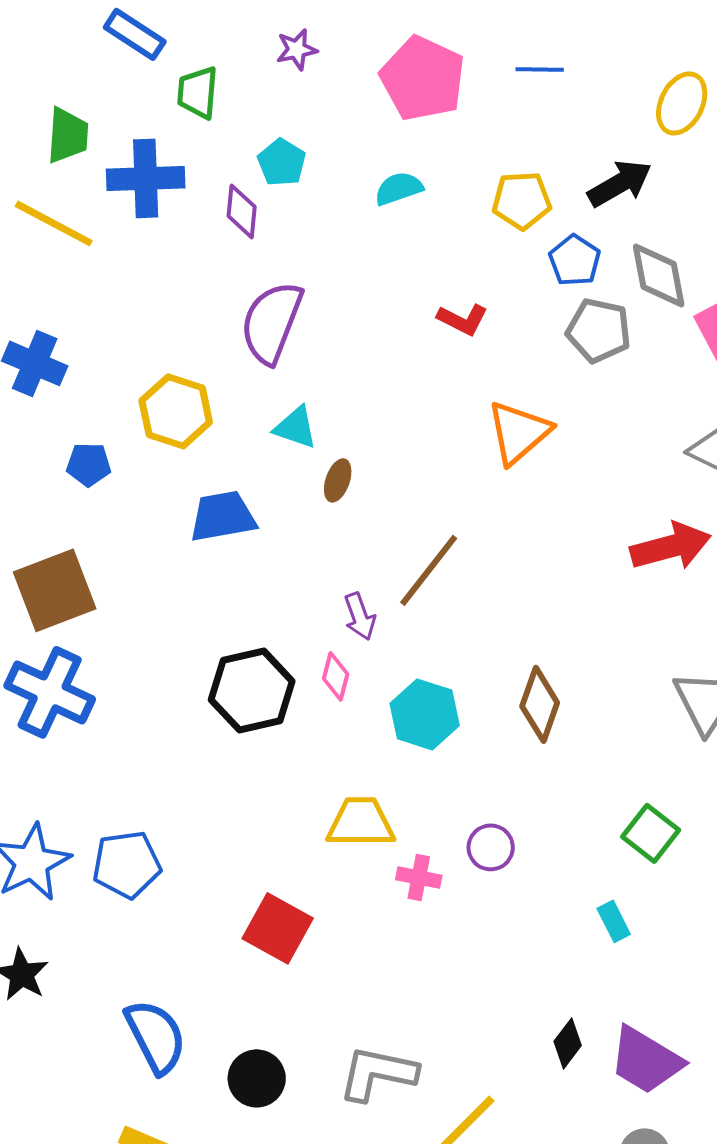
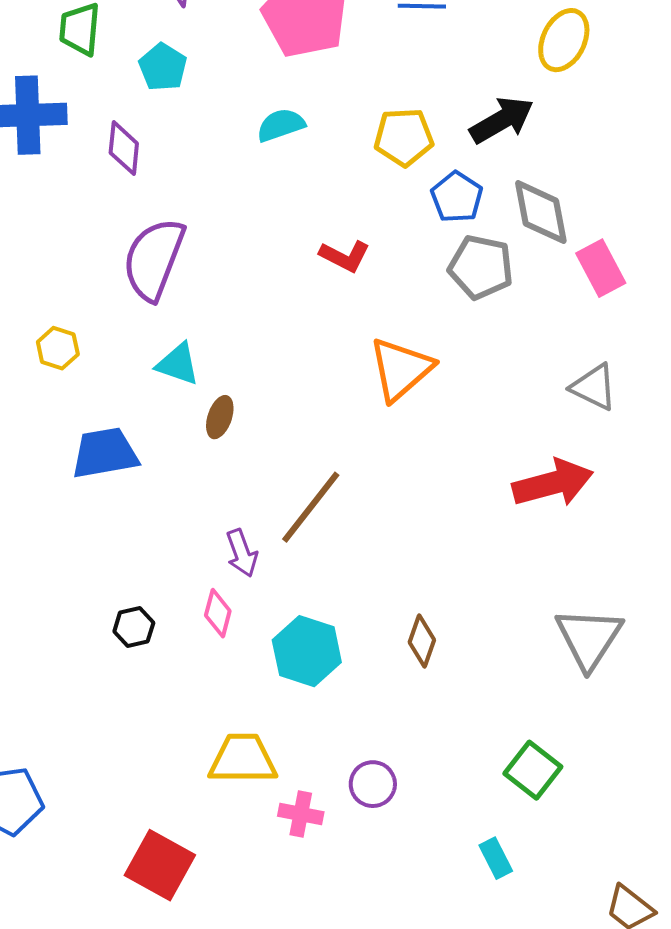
cyan pentagon: (282, 162) -> (163, 67), moved
yellow hexagon: (176, 411) -> (58, 348), size x0.6
black hexagon: (252, 690) -> (134, 627), size x0.5
brown diamond: (540, 704) -> (422, 641), size x0.7

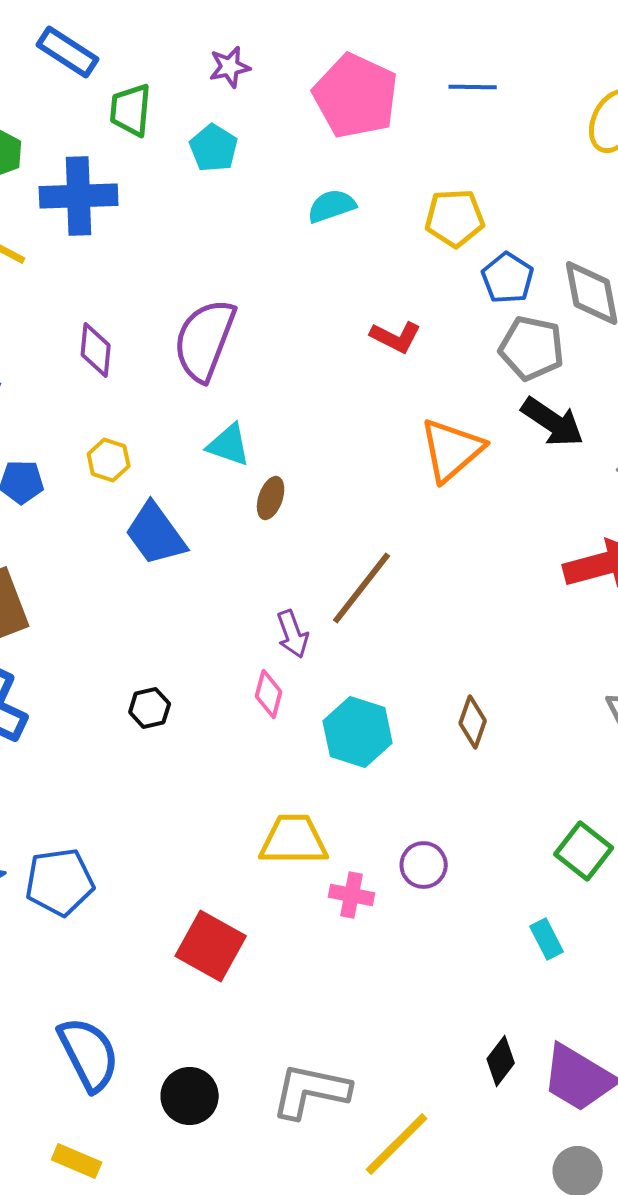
black arrow: (502, 120) -> (553, 422), moved, turned 64
purple diamond: (124, 148) -> (96, 350), moved
yellow hexagon: (58, 348) -> (109, 460), moved
blue trapezoid: (105, 453) -> (156, 534), turned -116
black hexagon: (134, 627) -> (150, 708), moved

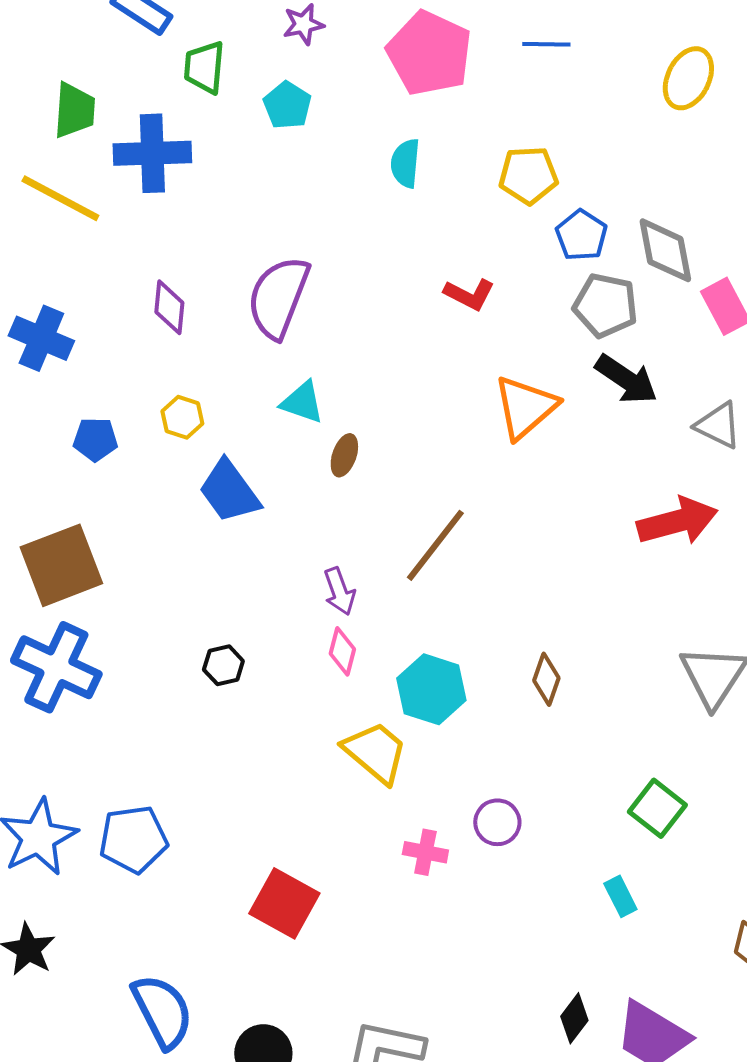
cyan semicircle: (332, 206) -> (405, 163), turned -66
purple arrow: (293, 634) -> (339, 591), moved
yellow trapezoid: (294, 840) -> (375, 752), moved, turned 40

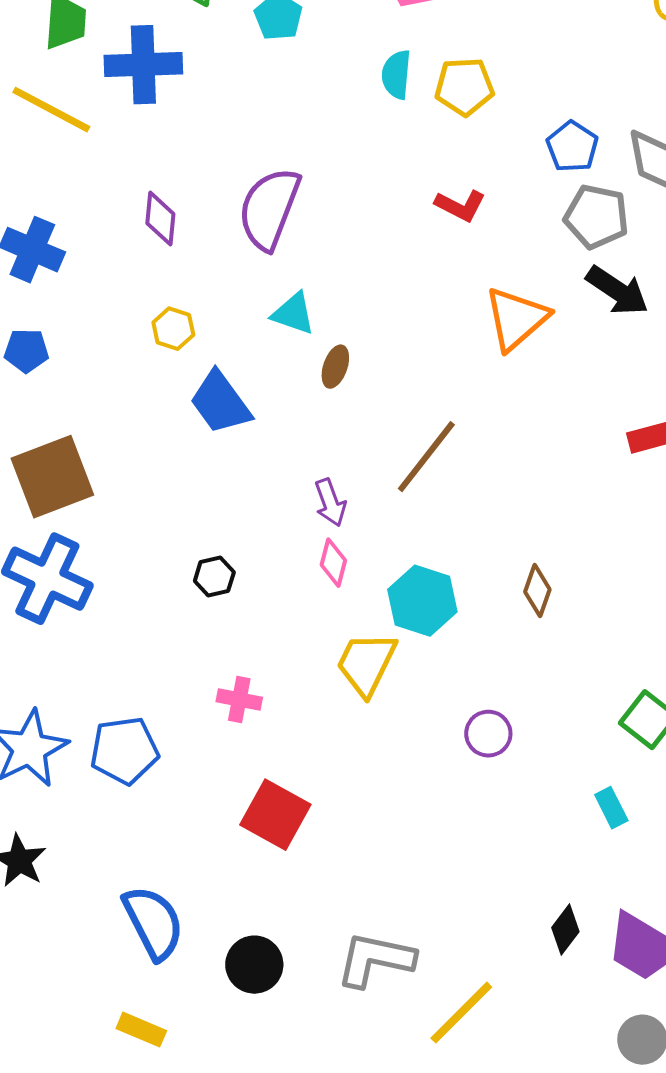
yellow pentagon: (528, 175) -> (464, 87), moved
blue pentagon: (95, 439) -> (26, 351), moved
yellow trapezoid: (375, 752) -> (366, 664), turned -104
pink cross: (425, 852) -> (239, 700), moved

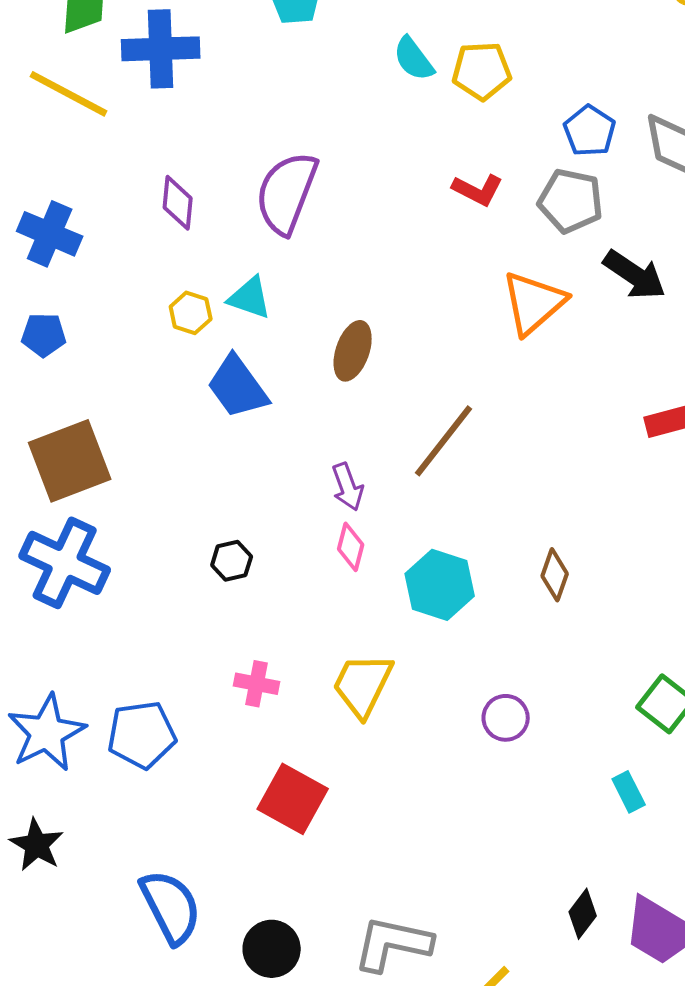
cyan semicircle: (396, 75) -> (414, 59), turned -42
gray pentagon: (596, 217) -> (571, 201), moved
cyan triangle: (293, 314) -> (250, 298), moved
brown ellipse: (335, 367) -> (353, 351), size x1.4
yellow trapezoid: (366, 664) -> (363, 685), moved

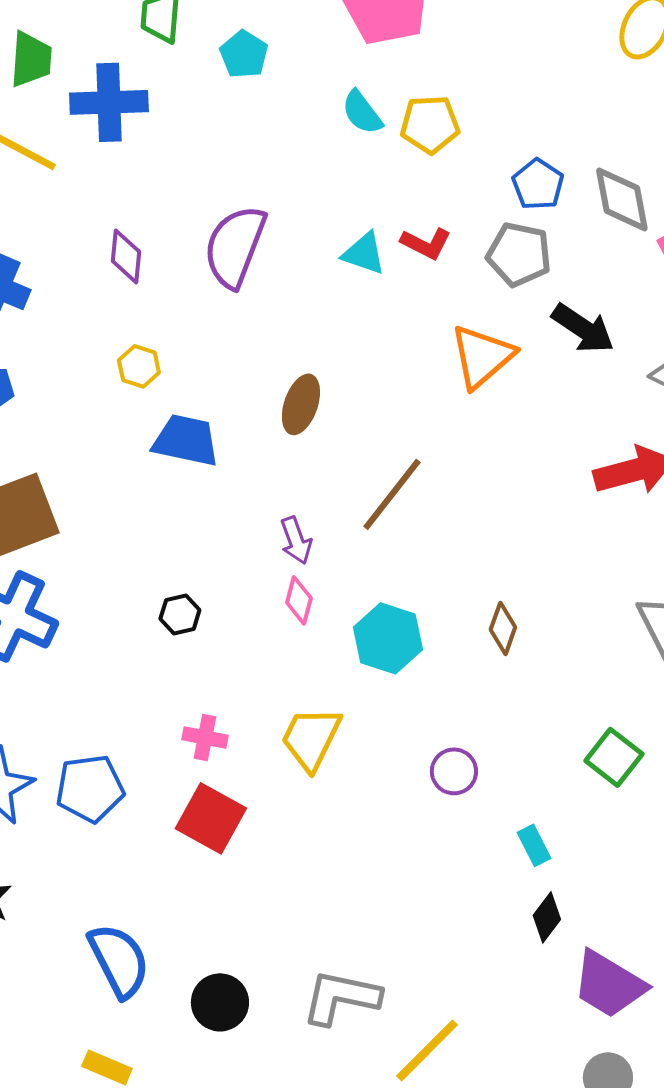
cyan triangle: (250, 298) -> (364, 253), moved
blue trapezoid: (238, 387) -> (186, 440), turned 138
cyan rectangle: (629, 792) -> (534, 845), moved
red square: (293, 799) -> (211, 818), moved
black diamond: (583, 914) -> (547, 917), moved

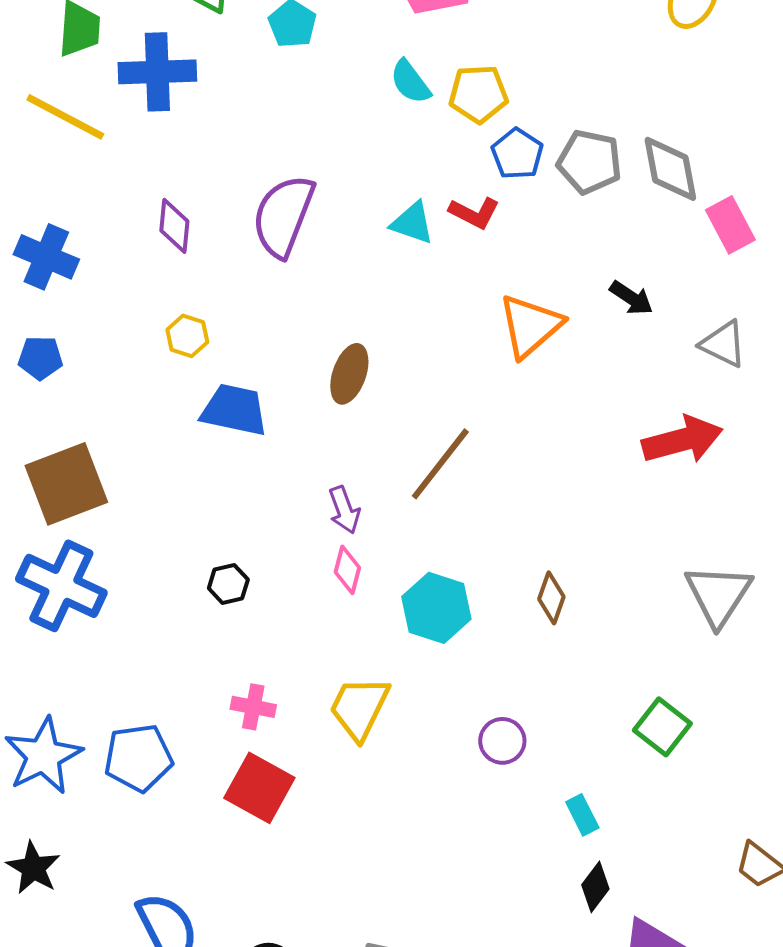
blue pentagon: (538, 184) -> (517, 154), moved
gray pentagon: (519, 254) -> (589, 162), moved
black arrow: (583, 328) -> (631, 298), size x0.7

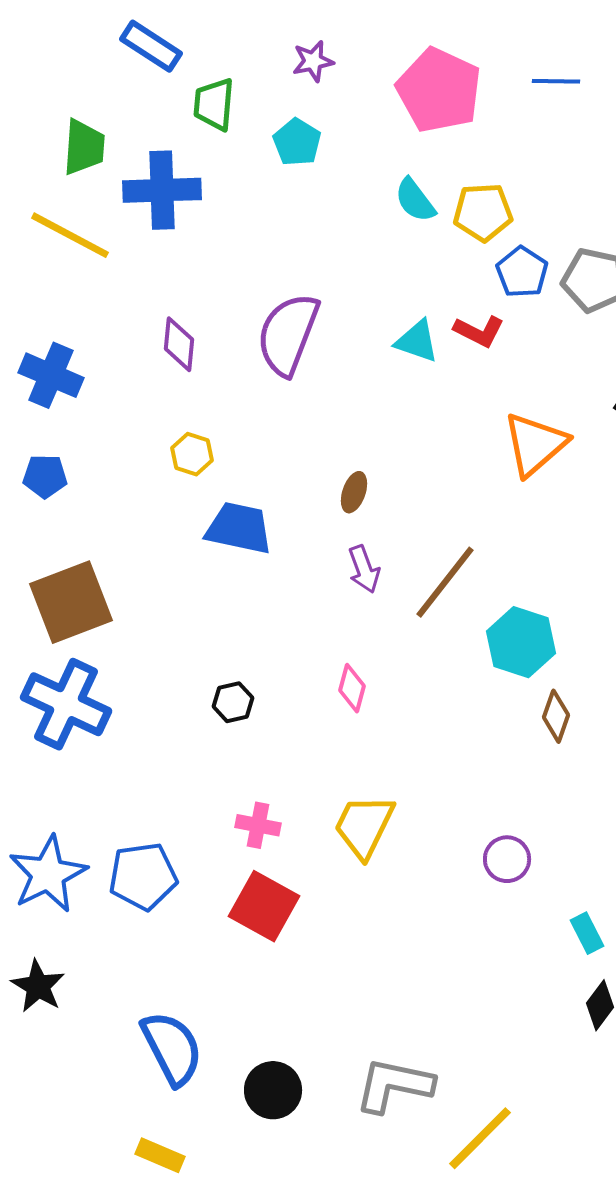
brown ellipse: (349, 374) -> (354, 492), size x0.7
purple arrow: (344, 510) -> (364, 569), moved
cyan hexagon: (436, 608) -> (521, 642), moved

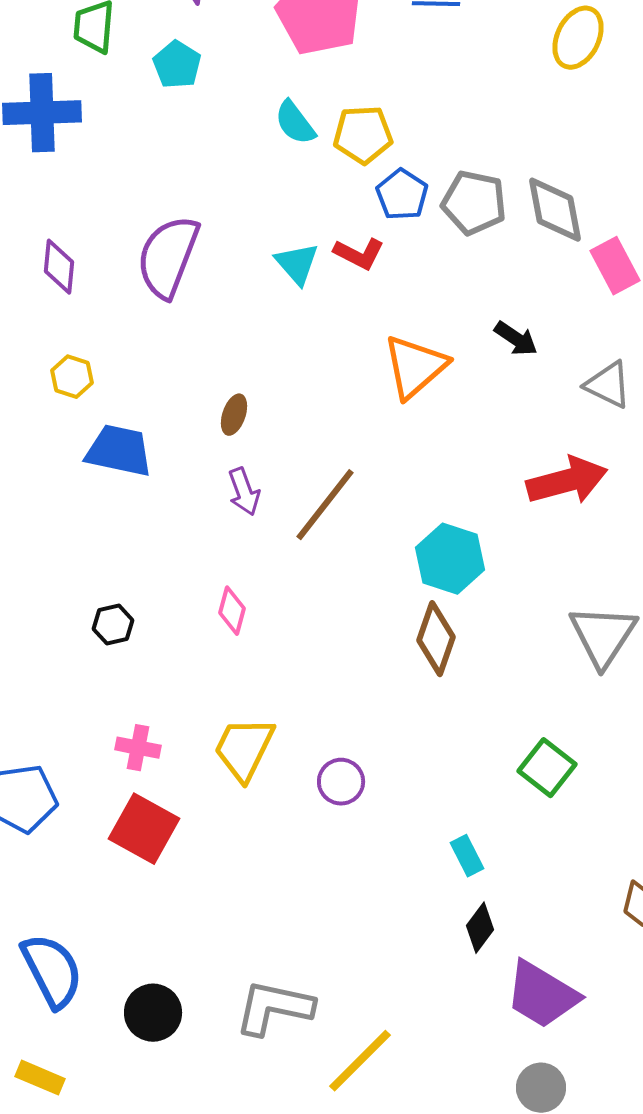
cyan triangle: (417, 341) -> (297, 264), turned 30
cyan hexagon: (521, 642) -> (450, 559), moved
brown diamond: (556, 716) -> (436, 639), size x1.4
purple circle: (507, 859) -> (341, 782), moved

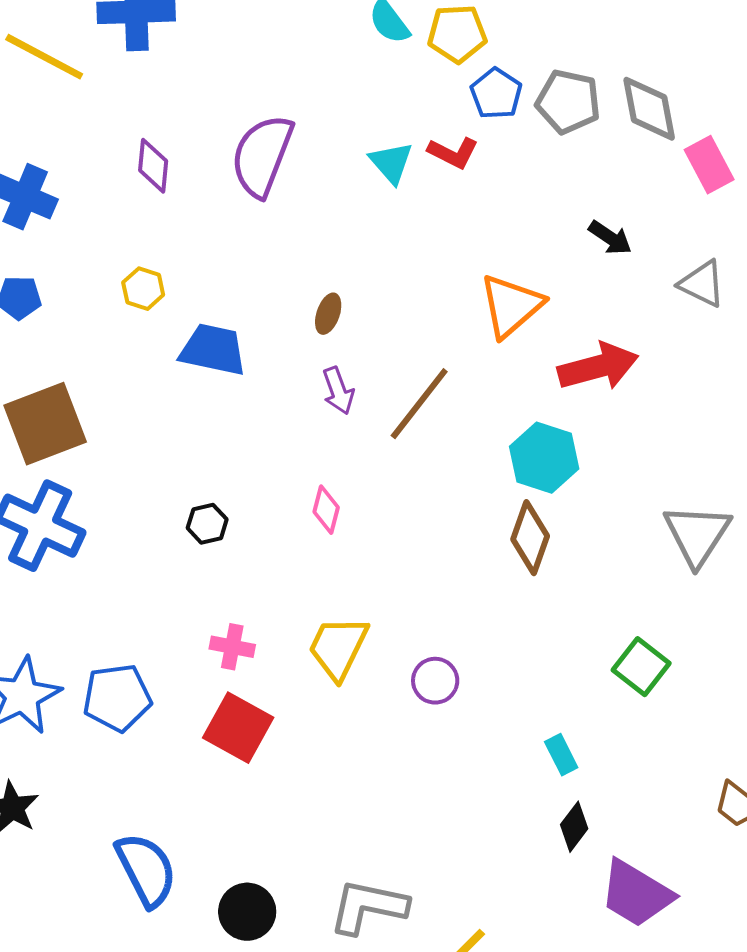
orange triangle: (415, 367) -> (511, 306), moved
yellow hexagon: (72, 377) -> (143, 289), moved
red arrow: (567, 481) -> (598, 367), moved

